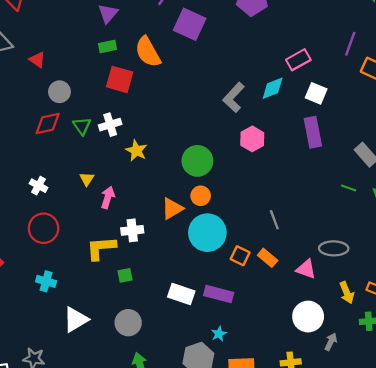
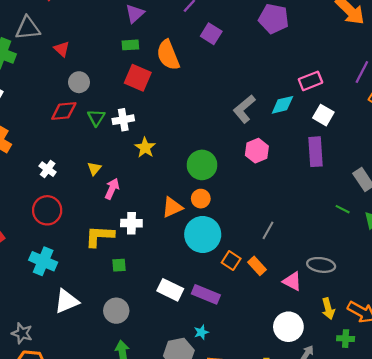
purple square: (190, 24) -> (211, 34), size x0.7
gray line: (274, 220) -> (268, 230), turned 42
cyan cross: (46, 281) -> (43, 261), size x1.4

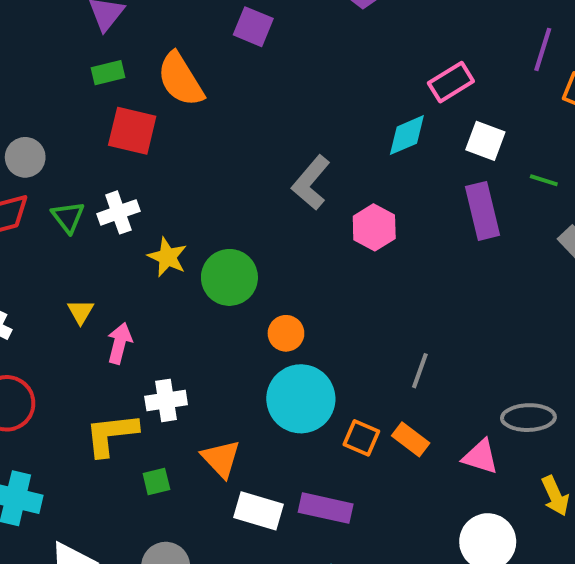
gray L-shape: (244, 109) -> (311, 183), moved
green circle: (202, 165) -> (229, 277), moved
orange triangle: (172, 207) -> (221, 459), moved, turned -40
green line: (343, 209) -> (544, 180), moved

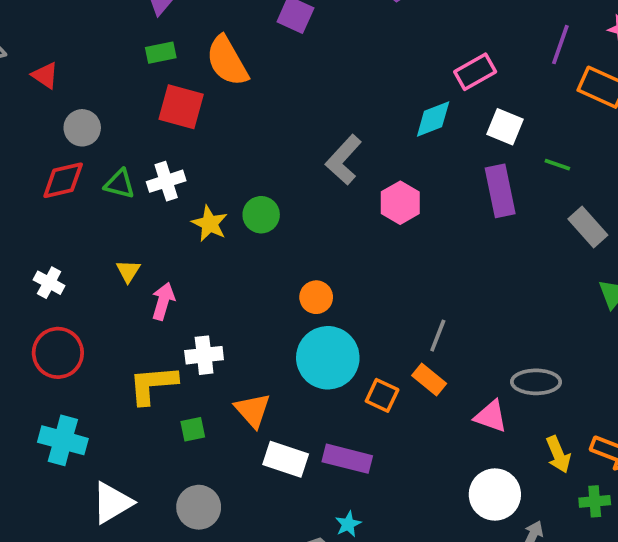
green triangle: (68, 217) -> (120, 184), turned -40
green circle: (229, 277) -> (261, 215), moved, size x0.7
orange rectangle: (411, 439) -> (429, 379), moved

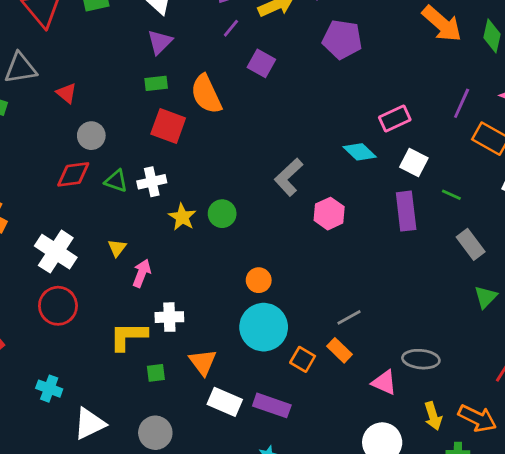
cyan diamond: (433, 119) -> (360, 152), turned 60
white cross: (49, 283) -> (56, 252), size x1.8
gray line: (438, 336) -> (349, 317), turned 35
cyan cross: (63, 440) -> (49, 389), moved, size x0.7

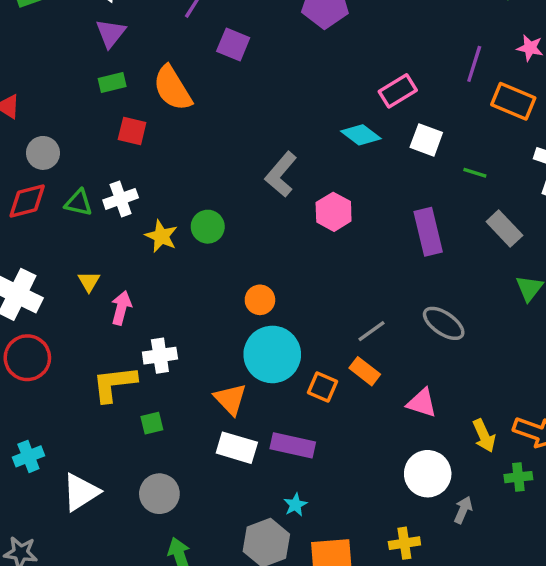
red square: (168, 126) -> (132, 131), size x0.7
purple rectangle: (406, 211) -> (428, 232), moved
gray ellipse: (421, 359) -> (444, 323), moved, turned 36
orange triangle: (203, 362) -> (230, 399), moved
cyan cross: (49, 389) -> (28, 456), turned -35

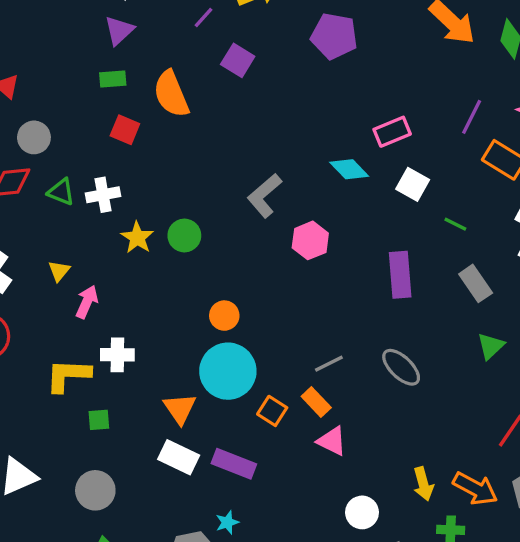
pink triangle: (422, 403) -> (332, 441), moved
white circle: (428, 474) -> (362, 512), size x0.7

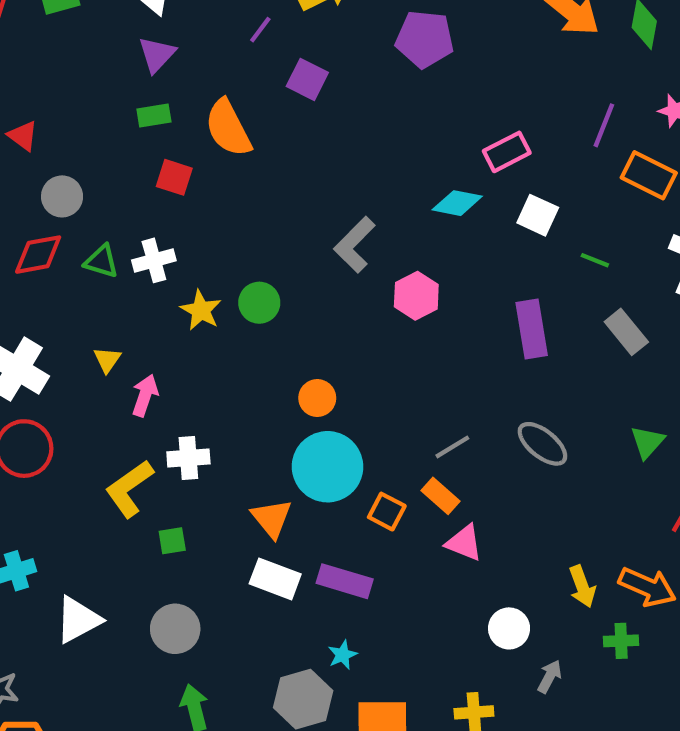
cyan diamond: (349, 169) -> (457, 203), turned -30
green triangle: (491, 346) -> (647, 442), moved
yellow L-shape: (68, 375) -> (129, 489), turned -33

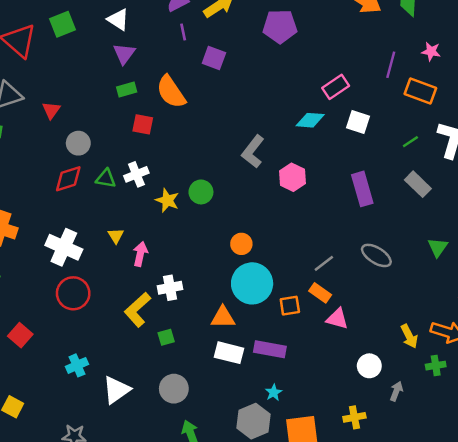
purple line: (260, 30) -> (183, 32), turned -42
red triangle: (23, 136) -> (51, 110), turned 36
green line: (595, 260) -> (410, 142), moved, turned -49
orange square: (387, 512) -> (290, 306), turned -30
orange triangle: (272, 518) -> (223, 317), turned -45

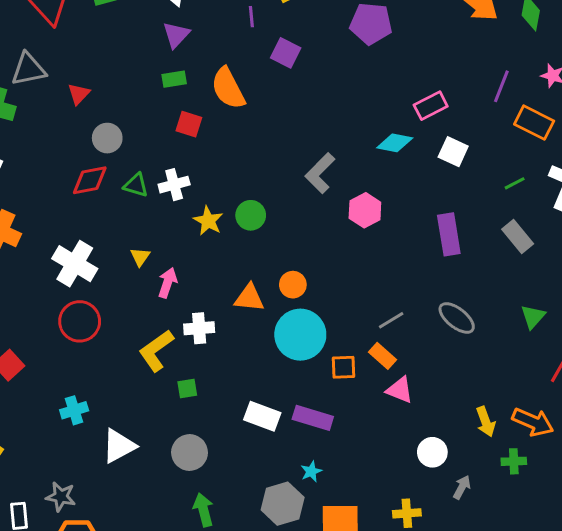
orange triangle: (223, 317) -> (249, 298), moved

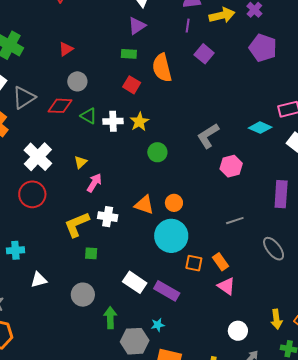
gray triangle: (28, 69) -> (24, 97), moved, turned -35
yellow star: (208, 221) -> (139, 122), moved
gray line: (391, 320) -> (235, 221), moved
white triangle: (119, 446) -> (39, 280), size x0.7
green arrow: (203, 510) -> (110, 318), moved

